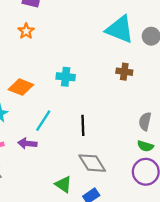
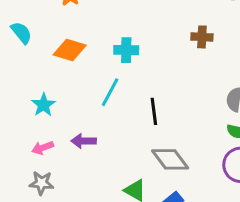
orange diamond: (21, 87) -> (70, 50), moved
cyan line: (43, 121) -> (110, 92), moved

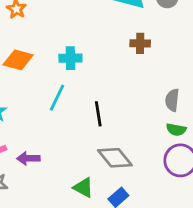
purple arrow: (84, 141) -> (28, 158), moved

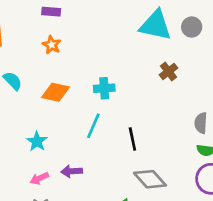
brown cross: (140, 43) -> (168, 71), turned -36
purple arrow: (28, 158) -> (72, 171), moved

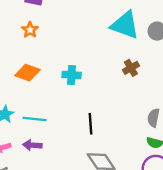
cyan line: (93, 126) -> (35, 119), moved, turned 65

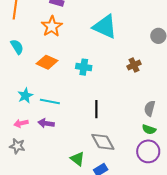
cyan triangle: (125, 25) -> (105, 27), moved
orange star: (30, 30) -> (52, 26), size x1.5

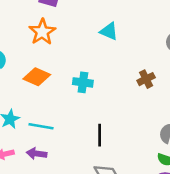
cyan triangle: (105, 27) -> (109, 31), size x0.6

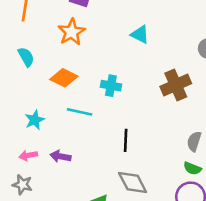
brown cross: (146, 79) -> (176, 85), size x1.6
cyan line: (41, 126) -> (80, 112), moved

